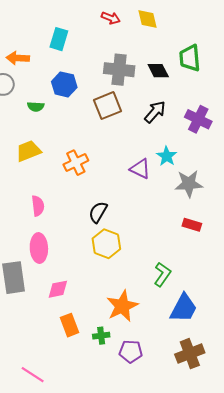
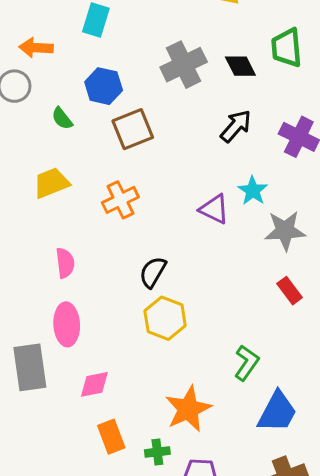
gray cross: (119, 70) -> (184, 65), turned -32
brown square: (107, 106) -> (133, 129), moved
green semicircle: (36, 107) -> (62, 118), turned 49
red rectangle: (192, 225) -> (290, 291), turned 36

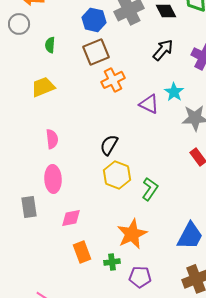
blue hexagon: (104, 86) -> (94, 20), moved
green semicircle: (62, 118) -> (50, 45), turned 42
orange cross: (120, 200) -> (113, 80), moved
green L-shape: (247, 363) -> (150, 189), moved
gray rectangle: (30, 367) -> (29, 207), size x0.7

